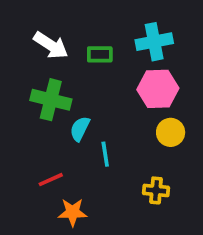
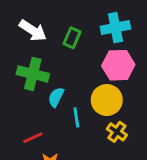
green rectangle: (100, 54) -> (72, 38), turned -66
yellow circle: (171, 132) -> (107, 100), moved, size x1.4
yellow cross: (156, 190) -> (117, 132), moved, turned 30

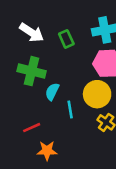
green rectangle: (72, 38) -> (66, 39), turned -48

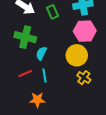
cyan line: (70, 110) -> (44, 76), moved
red line: (32, 128) -> (25, 73), moved

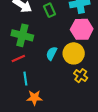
cyan semicircle: (41, 53) -> (52, 53), moved
red line: (25, 73) -> (18, 58), moved
cyan line: (44, 76) -> (25, 79), moved

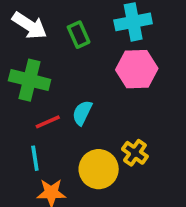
yellow circle: (74, 53) -> (99, 169), moved
red line: (18, 58) -> (48, 122), moved

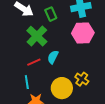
green cross: (30, 80) -> (37, 36), moved, turned 30

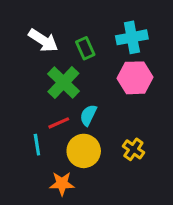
cyan line: (27, 82) -> (37, 145), moved
yellow circle: (62, 88) -> (84, 151), moved

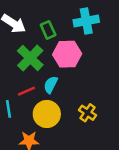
pink hexagon: (135, 78) -> (67, 54), moved

